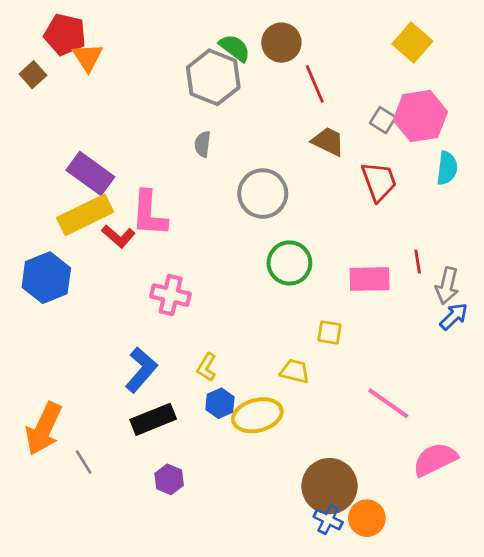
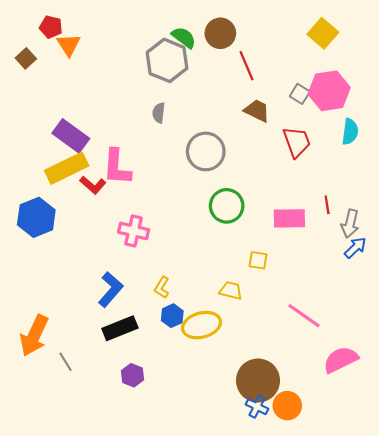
red pentagon: (65, 35) -> (51, 27), size x0.7

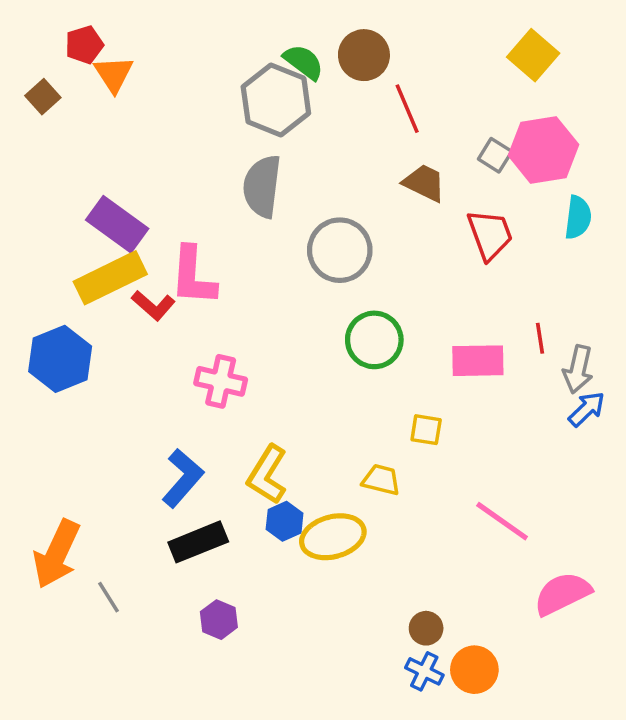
red pentagon: (51, 27) -> (84, 45), turned -30
gray semicircle: (159, 113) -> (262, 186), size x1.8
yellow L-shape: (162, 287) -> (267, 475), size x1.6
brown circle: (258, 381) -> (426, 628), size x0.5

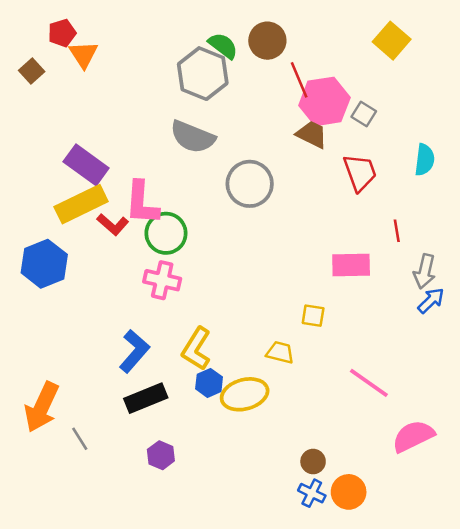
pink hexagon: (543, 150) -> (324, 101), moved
gray semicircle: (262, 186) -> (193, 137), turned -75
red line: (540, 338) -> (397, 231), moved
green circle: (374, 340) -> (166, 233), moved

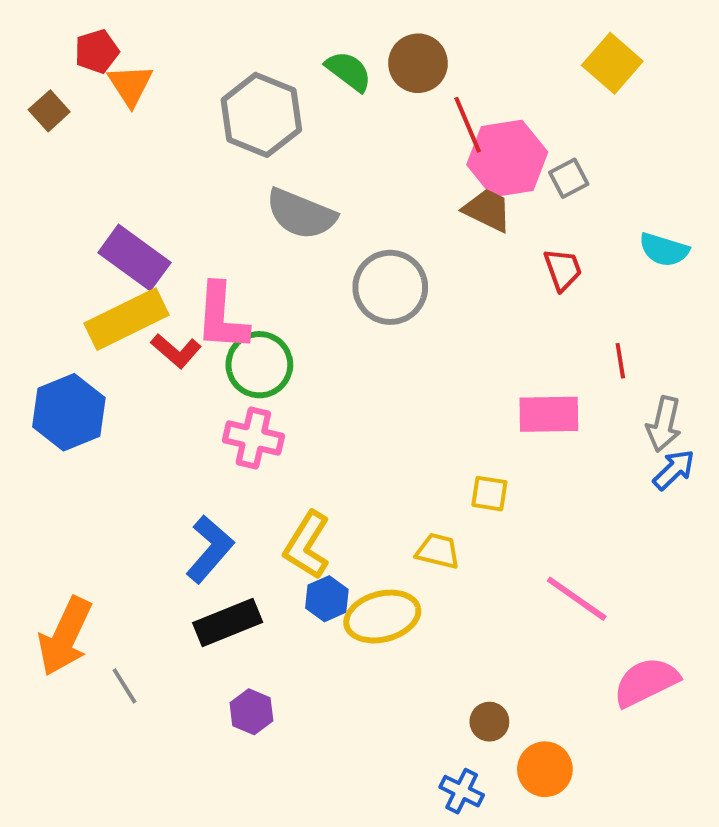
gray hexagon: (203, 74) -> (261, 115), moved
gray square: (364, 114) -> (569, 178), turned 30
cyan semicircle: (425, 160) -> (664, 250), turned 100
red trapezoid: (360, 172) -> (563, 269), size x0.7
blue cross: (312, 493) -> (462, 791), moved

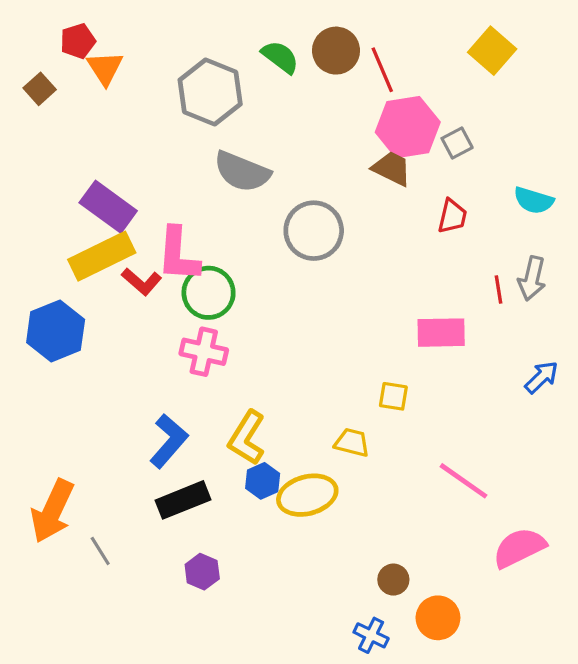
red line: (468, 125) -> (382, 70), moved
red trapezoid: (563, 269) -> (452, 216), turned 33
gray arrow: (664, 424) -> (532, 278), moved

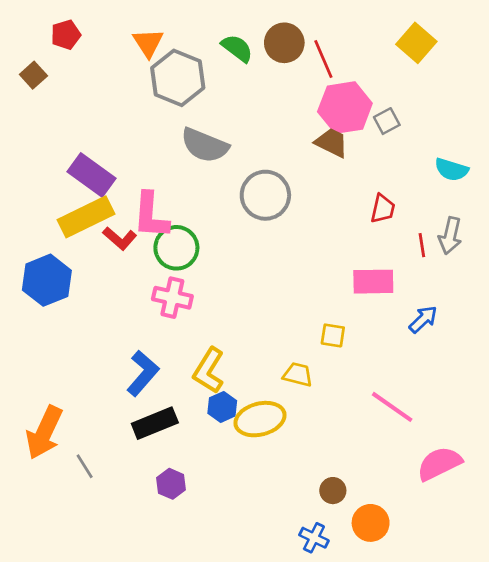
orange triangle: (105, 68) -> (148, 43), moved
red trapezoid: (452, 216) -> (383, 209), moved
blue arrow: (542, 377) -> (423, 319), moved

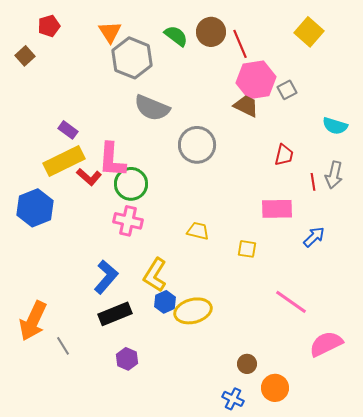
purple rectangle: (91, 175) -> (68, 130), size x0.6
yellow trapezoid: (298, 375) -> (198, 231), moved

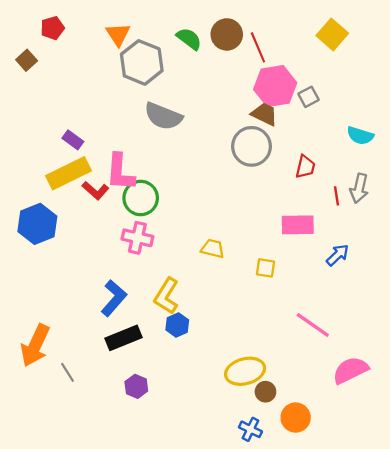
gray circle: (197, 145) -> (251, 146), moved
yellow ellipse: (193, 311) -> (245, 371), moved

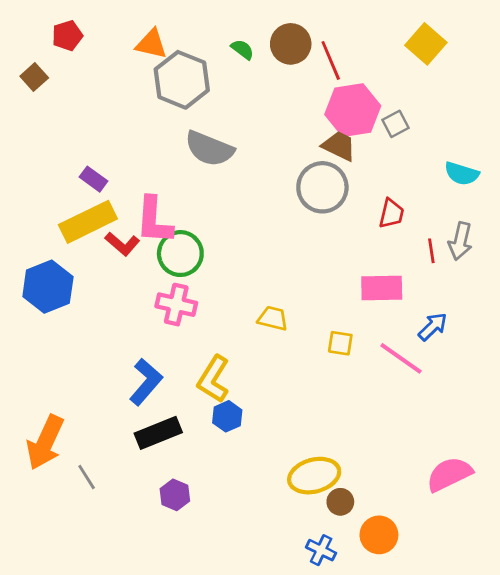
orange triangle: (118, 34) -> (151, 44), turned -44
green semicircle: (189, 39) -> (242, 49), size x0.7
pink line: (313, 325) -> (401, 358), moved

